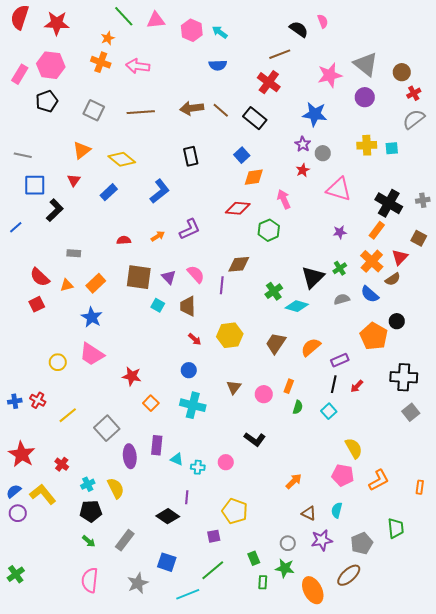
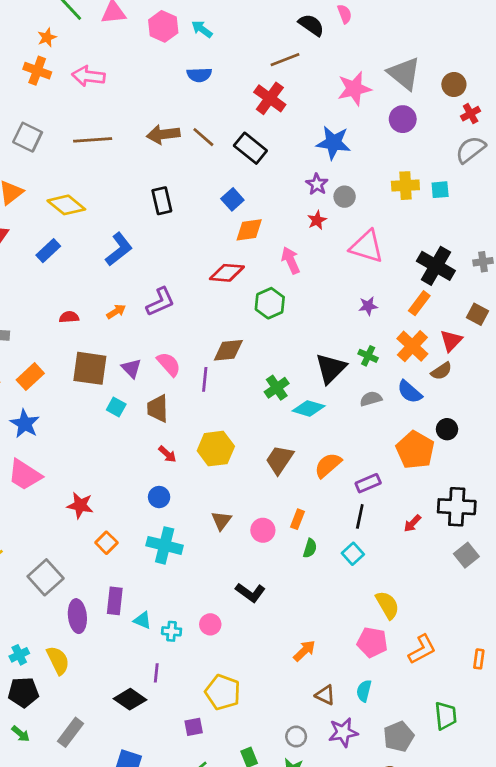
green cross: (340, 268) -> (368, 356), turned -32
red arrow: (357, 386) -> (412, 523), moved

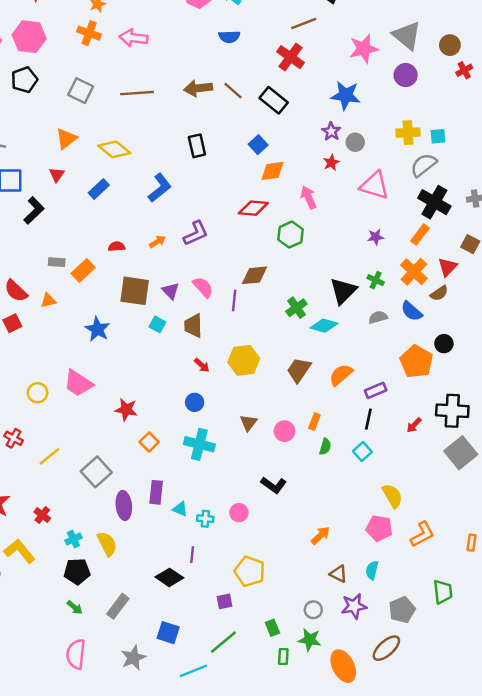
gray semicircle: (471, 150) -> (424, 165), moved
orange rectangle: (30, 377) -> (83, 270), moved
blue star: (25, 424) -> (97, 329), moved
gray square: (466, 555) -> (461, 453), size x1.5

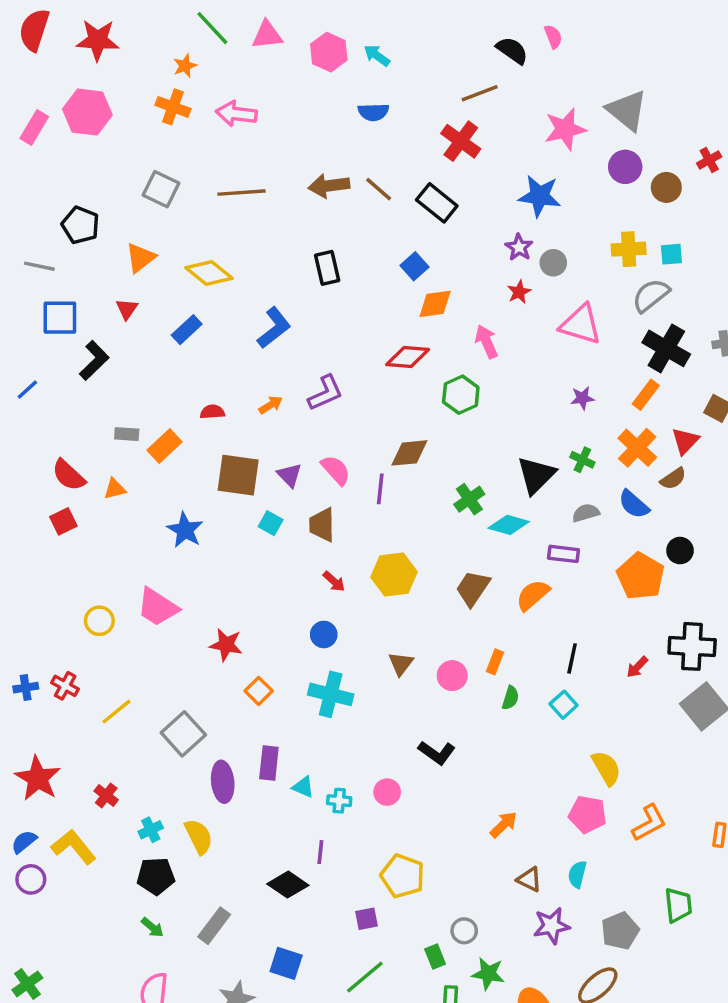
brown circle: (450, 45) -> (666, 187), moved
black pentagon: (24, 80) -> (80, 225), moved, turned -30
purple rectangle: (376, 390) -> (564, 554), moved, turned 30
gray circle: (313, 610) -> (464, 931), moved

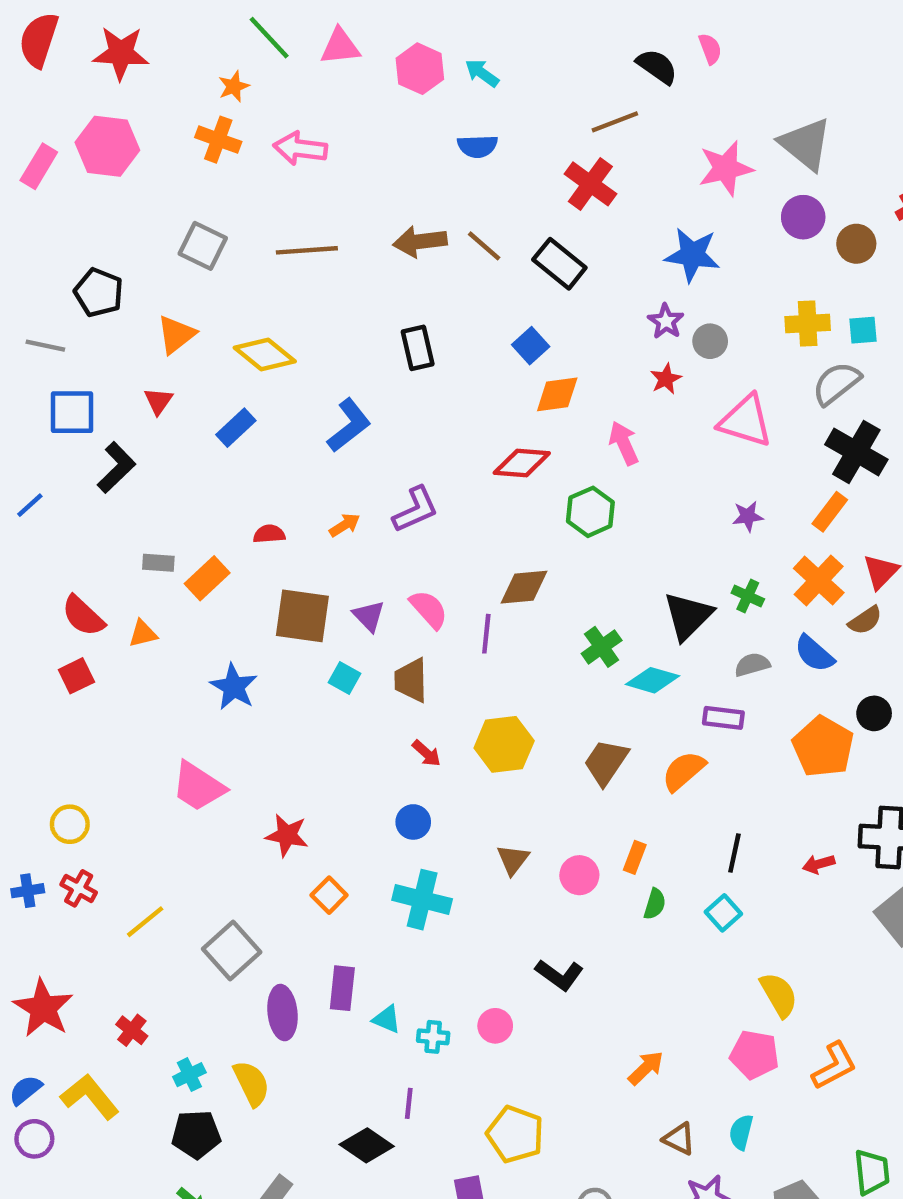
yellow circle: (99, 621) -> (70, 824), moved
red arrow: (637, 667) -> (819, 864), turned 30

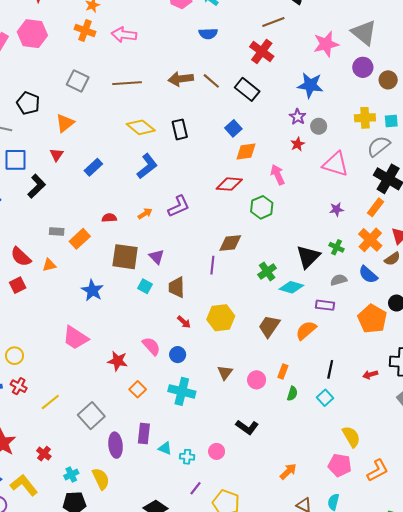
yellow diamond: (265, 354) -> (141, 127), moved
pink semicircle: (429, 609) -> (151, 346), moved
purple line: (409, 1103) -> (196, 488), moved, turned 32

